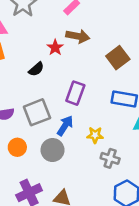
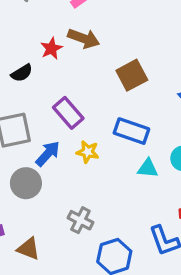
purple rectangle: (75, 93) -> (68, 113), turned -70
yellow star: (95, 135) -> (88, 152), moved
gray cross: (110, 158) -> (80, 220), moved

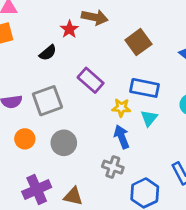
yellow star: (88, 152) -> (121, 108), moved
blue arrow: (48, 154) -> (122, 137), moved, turned -55
cyan triangle: (148, 168) -> (149, 118), moved, turned -48

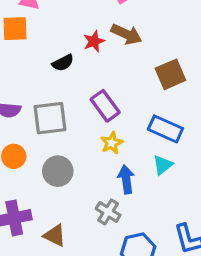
yellow star: (121, 108) -> (112, 143), moved, turned 30

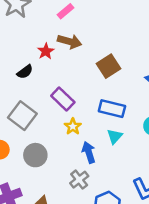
gray square: (50, 118) -> (22, 116), turned -36
gray cross: (108, 212) -> (79, 180), turned 30

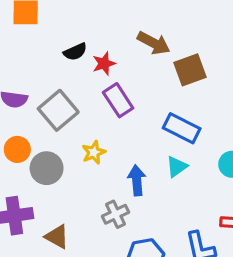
brown arrow: (70, 41) -> (154, 43), moved
red star: (46, 51) -> (104, 64), moved
yellow star: (73, 126) -> (94, 152), moved
gray circle: (35, 155) -> (47, 168), moved

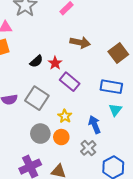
brown square: (190, 70) -> (118, 53), moved
orange circle: (17, 149) -> (61, 137), moved

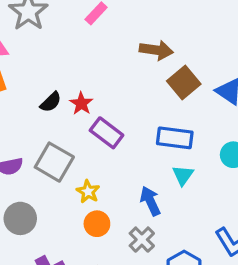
brown arrow: (80, 42) -> (156, 50), moved
yellow star: (65, 116) -> (88, 192), moved
gray circle: (40, 134) -> (20, 218), moved

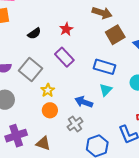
red star: (81, 104) -> (66, 29), moved
blue arrow: (150, 201) -> (84, 102), turned -54

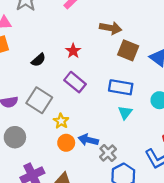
brown square: (115, 35) -> (128, 50), turned -30
blue arrow: (84, 102) -> (88, 140), moved
gray cross: (75, 124) -> (108, 153), moved

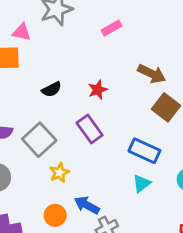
orange circle: (66, 143) -> (55, 215), moved

